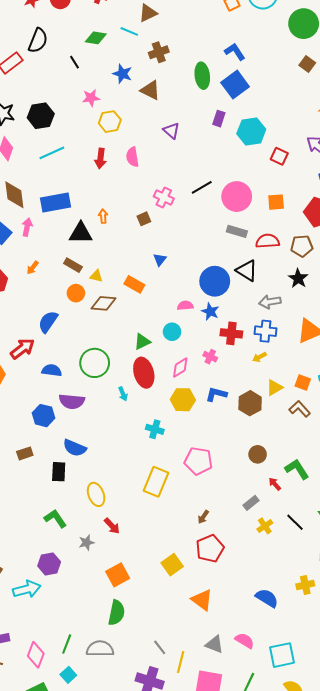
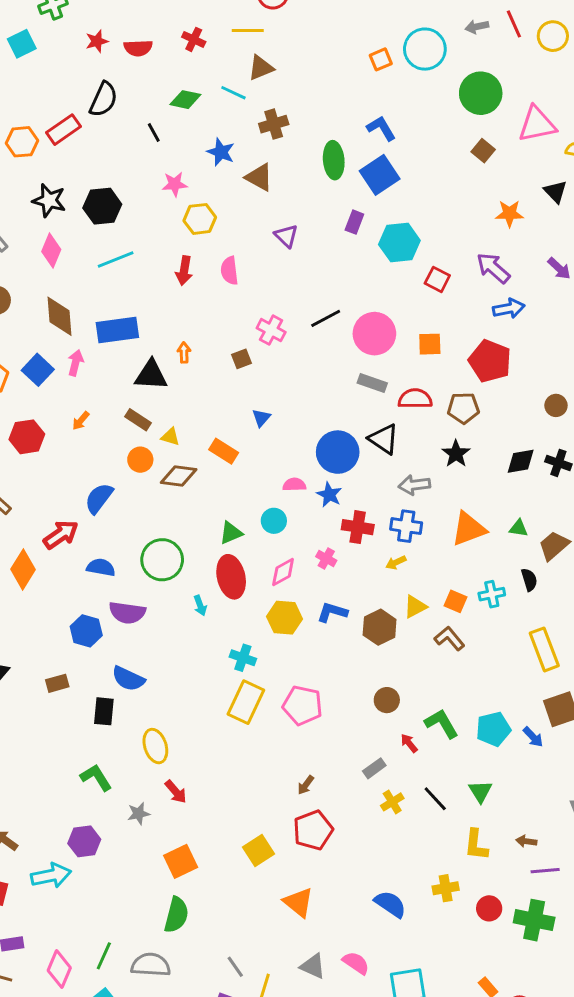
yellow rectangle: (156, 482) -> (246, 702), moved

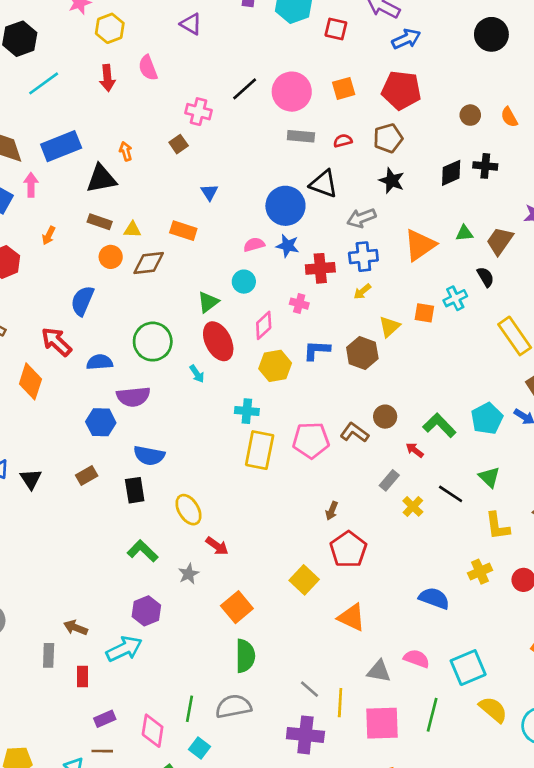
red semicircle: (415, 399) -> (343, 141), size x0.6
red arrow: (61, 535) -> (56, 342), turned -88
brown L-shape: (449, 638) -> (354, 433), moved

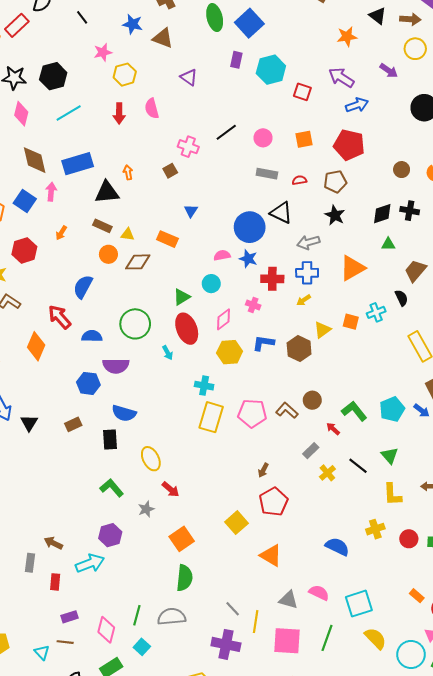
pink circle: (292, 92) -> (263, 138), size x0.6
green triangle: (464, 233) -> (388, 244), moved

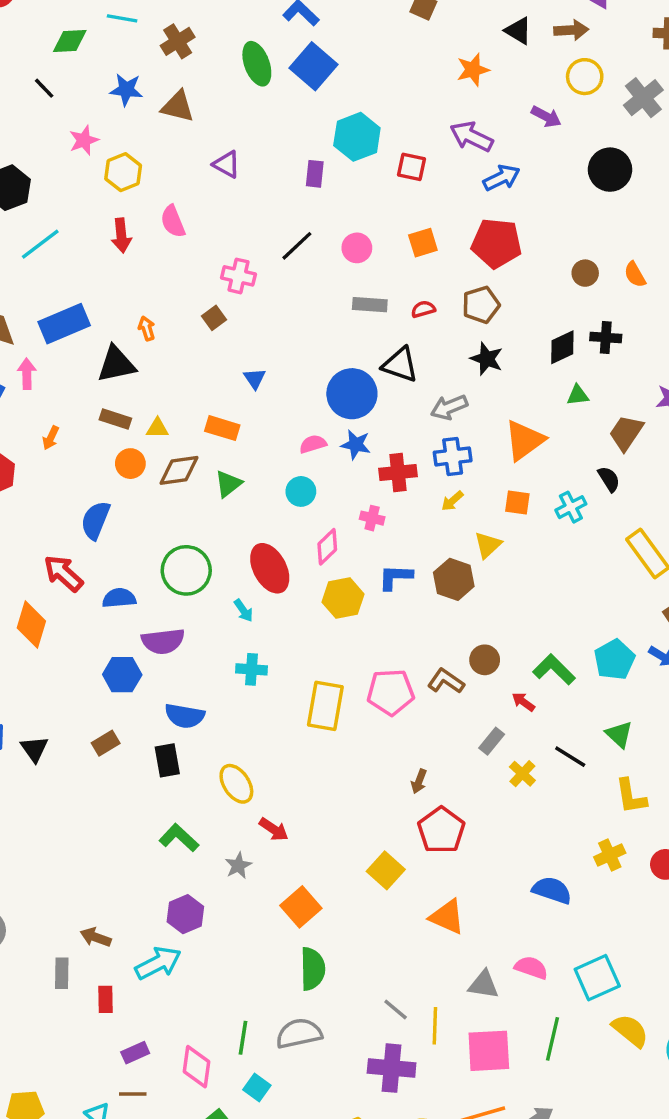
purple rectangle: (236, 60) -> (315, 174), moved
green triangle: (182, 297) -> (228, 484), moved
orange square: (351, 322) -> (517, 503), moved
cyan cross: (204, 386) -> (252, 669), moved

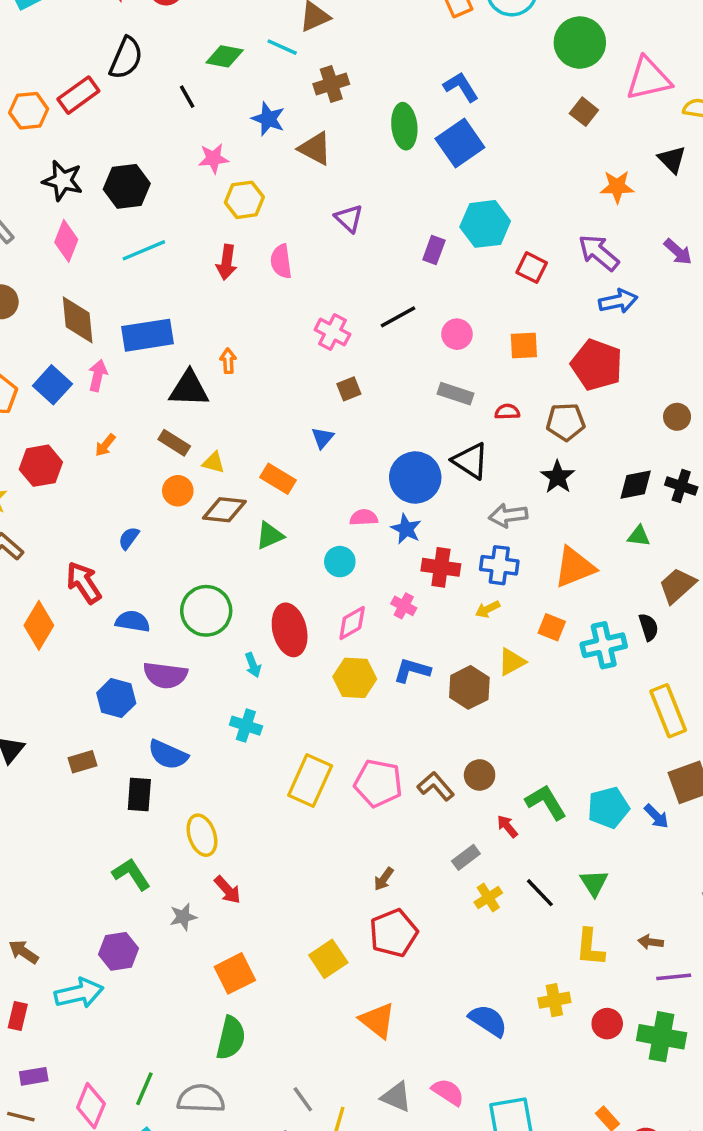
brown square: (214, 318) -> (349, 389), moved
cyan cross: (571, 507) -> (604, 645), size x1.4
blue semicircle: (95, 520) -> (129, 538), size x0.6

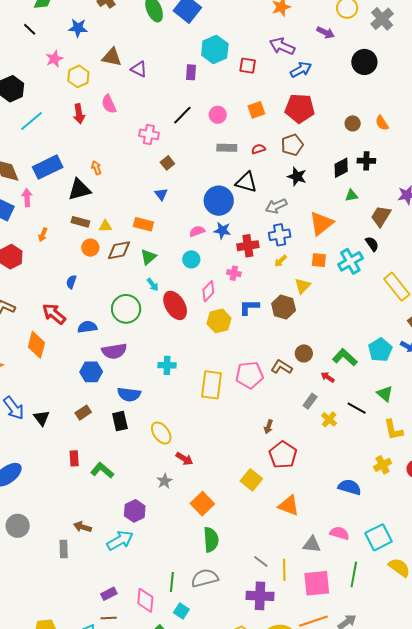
brown triangle: (315, 148) -> (112, 57), moved
cyan arrow: (253, 665) -> (153, 285), moved
green L-shape: (131, 874) -> (102, 470), moved
red rectangle: (18, 1016) -> (74, 458), moved

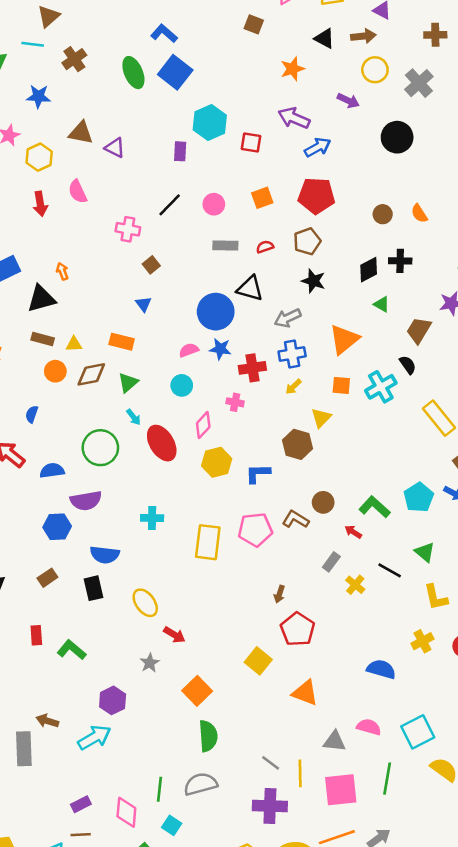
green triangle: (351, 195) -> (382, 304), turned 40
blue L-shape: (249, 307) -> (258, 473), moved
gray rectangle: (64, 549) -> (24, 749), size x1.5

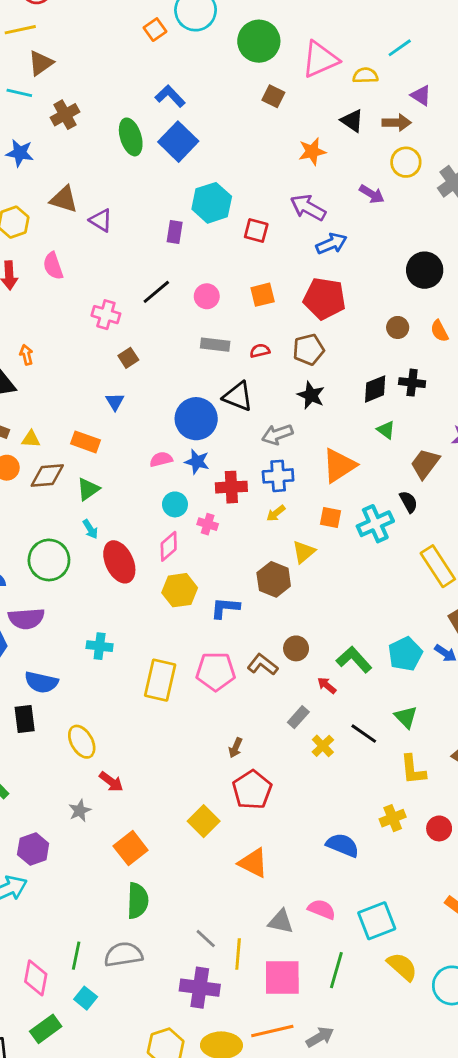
black circle: (397, 137) -> (425, 270), moved
cyan circle: (182, 385) -> (175, 504), moved

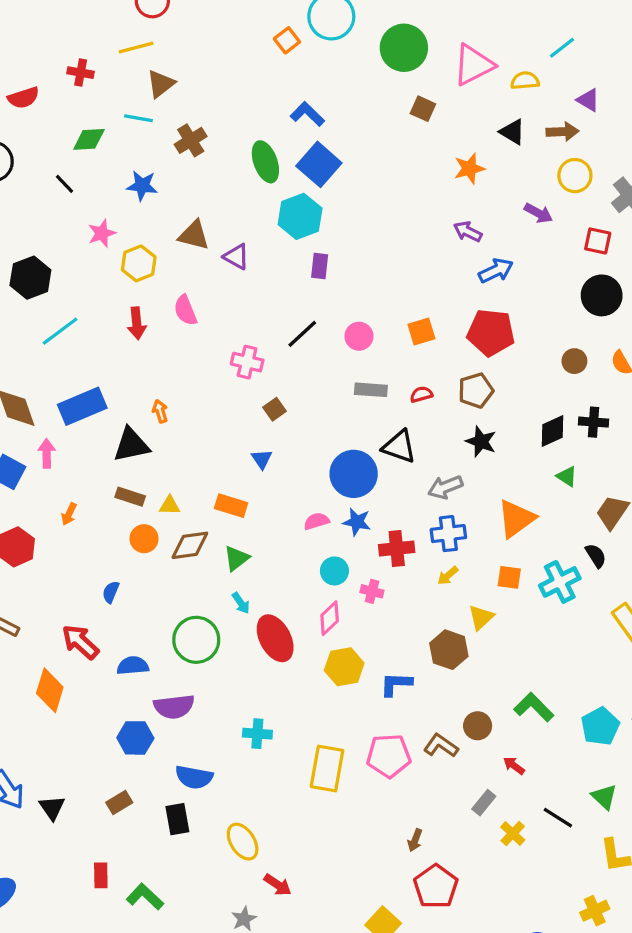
cyan hexagon: (212, 203) -> (300, 216), moved
purple arrow: (308, 208) -> (468, 232), size x0.7
red square: (256, 230) -> (598, 241), moved
green L-shape: (354, 660) -> (534, 707), moved

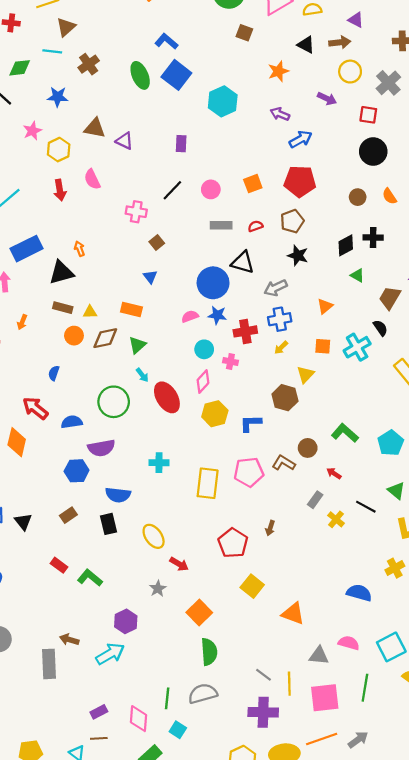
cyan hexagon: (300, 216) -> (223, 101), moved
orange triangle: (516, 519) -> (325, 306), size x0.6
red rectangle: (101, 875) -> (59, 565), turned -49
red pentagon: (436, 886) -> (233, 543), moved

